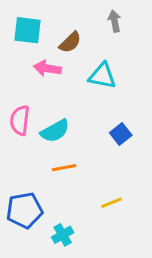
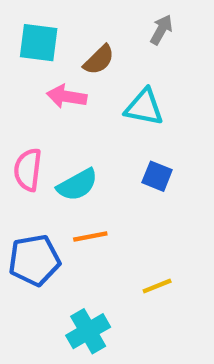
gray arrow: (115, 21) -> (161, 30), turned 40
blue square: (121, 134) -> (157, 176), moved, turned -30
blue pentagon: (24, 210) -> (34, 260), moved
cyan cross: (63, 235) -> (88, 331), size x1.4

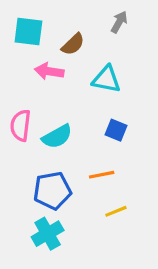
orange line: (90, 236) -> (102, 175), moved
blue pentagon: (34, 260) -> (52, 191), moved
cyan cross: (88, 331) -> (48, 234), moved

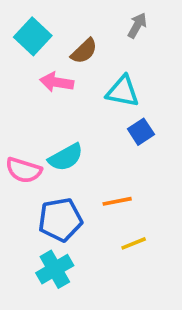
cyan square: (28, 32) -> (33, 36), turned 36
pink semicircle: (21, 125) -> (24, 170), moved, turned -80
blue square: (116, 130) -> (141, 132), moved, turned 35

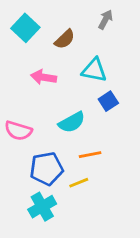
pink arrow: (57, 82) -> (44, 77), moved
cyan semicircle: (66, 157) -> (72, 122), moved
yellow line: (134, 243) -> (79, 183), moved

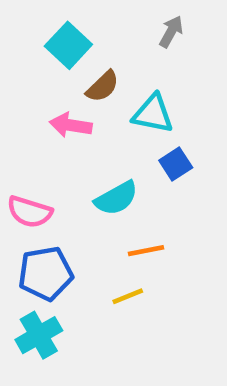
cyan square: (25, 28) -> (68, 45), moved
brown semicircle: (65, 39) -> (103, 86), moved
blue pentagon: (46, 169) -> (46, 273), moved
cyan cross: (42, 207) -> (39, 335), moved

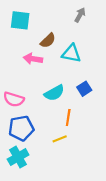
cyan square: (68, 45) -> (20, 20), moved, turned -36
blue square: (176, 164) -> (84, 89), moved
orange line: (146, 251) -> (68, 118), turned -70

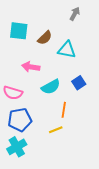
cyan square: (20, 20) -> (19, 31), moved
pink arrow: (33, 59) -> (31, 67), moved

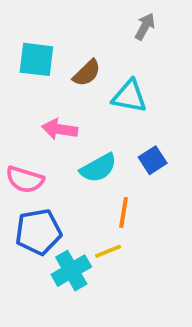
cyan cross: (17, 147) -> (71, 271), moved

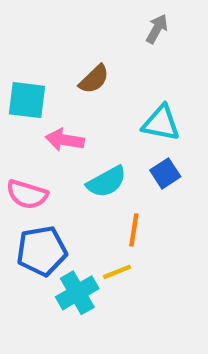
cyan square: (36, 59) -> (27, 100), moved
cyan triangle: (129, 96) -> (161, 123), moved

